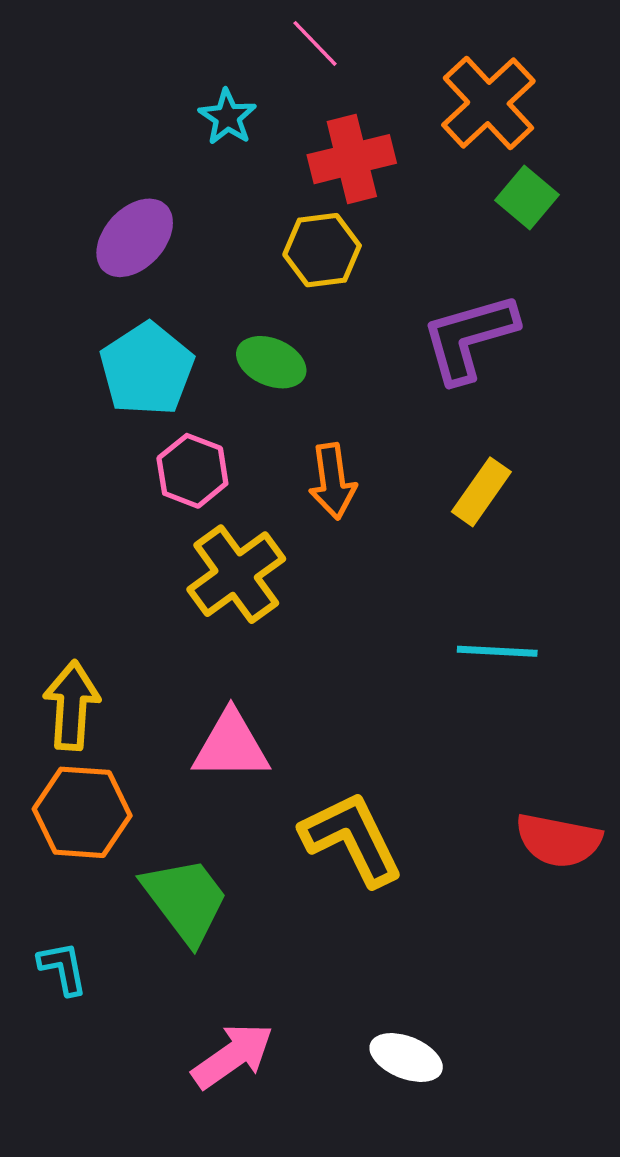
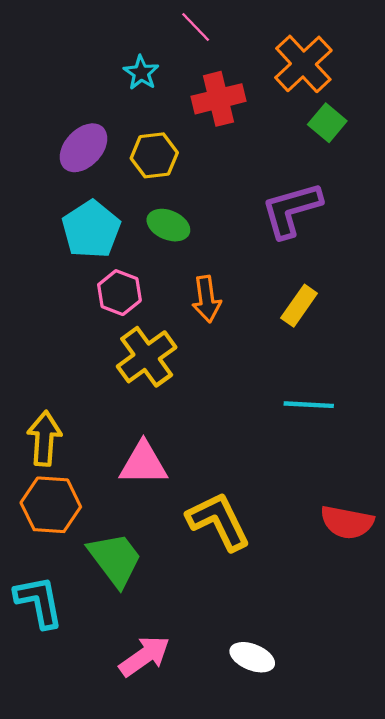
yellow hexagon: (322, 250) -> (154, 155), moved
cyan L-shape: (63, 968) -> (39, 602), size x1.6

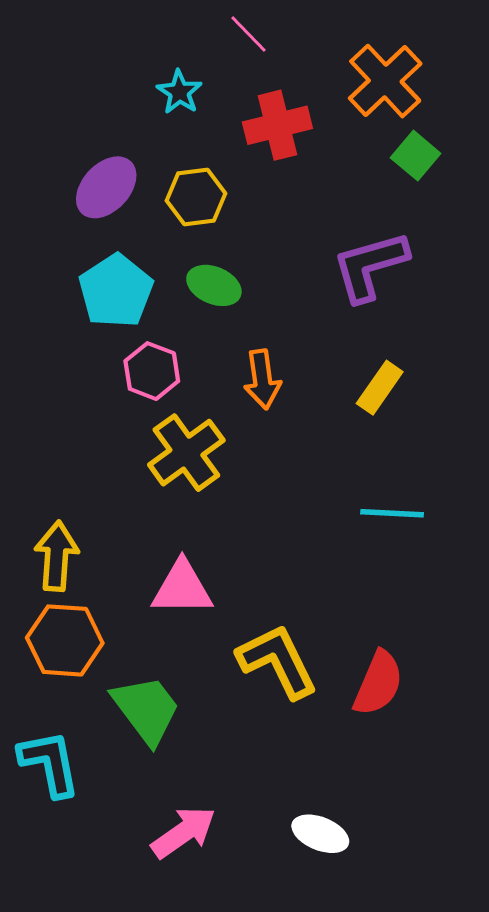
red semicircle: (347, 522) -> (378, 683), moved, turned -78

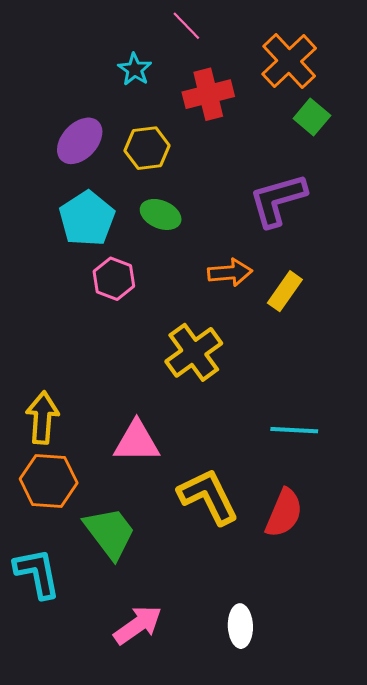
orange arrow: (262, 379) -> (230, 273), moved, turned -87
yellow cross: (186, 453) -> (194, 352), moved
cyan line: (392, 513) -> (294, 430), moved
white ellipse: (320, 834) -> (240, 626), turned 66

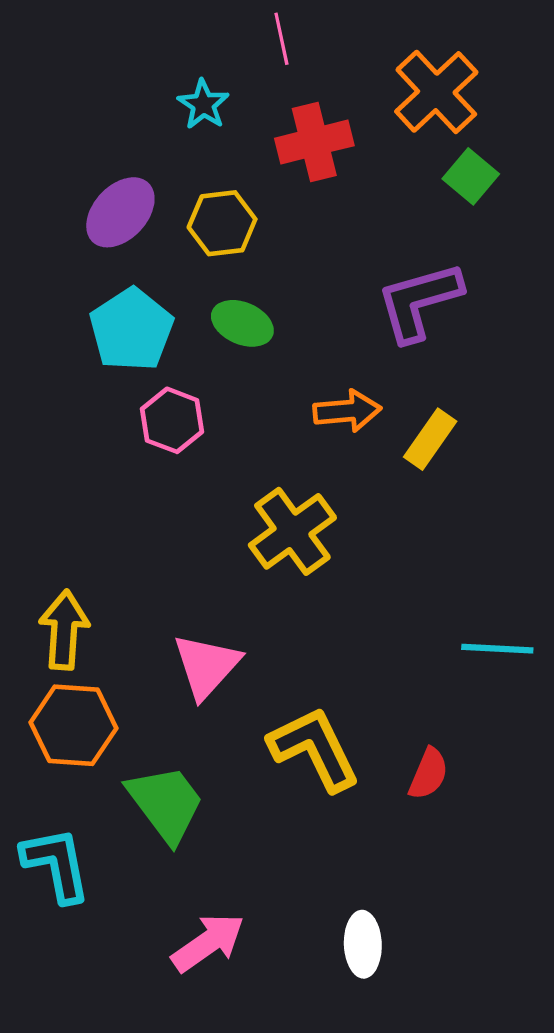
pink line: (186, 26) -> (281, 39), turned 32
cyan line: (294, 430) -> (497, 649), moved
pink triangle: (137, 442) -> (206, 666), turned -48
red semicircle: (284, 513) -> (428, 774), size x0.7

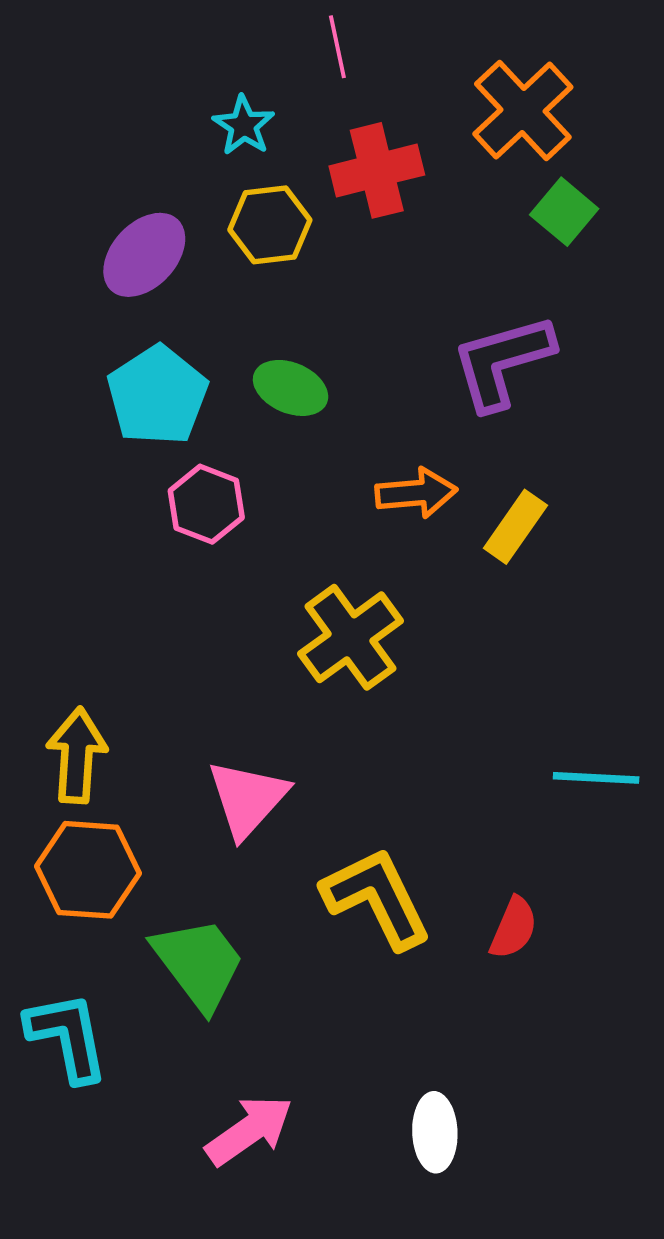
yellow hexagon: (222, 223) -> (270, 225), moved

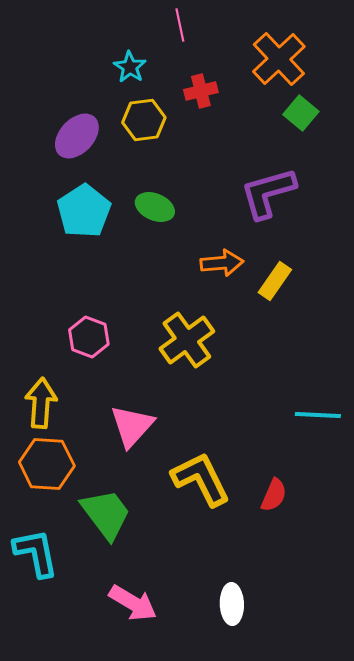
red cross: (377, 170) -> (201, 91), size x0.7
pink hexagon: (206, 504) -> (89, 337), moved
pink arrow: (249, 1130) -> (133, 603), turned 66

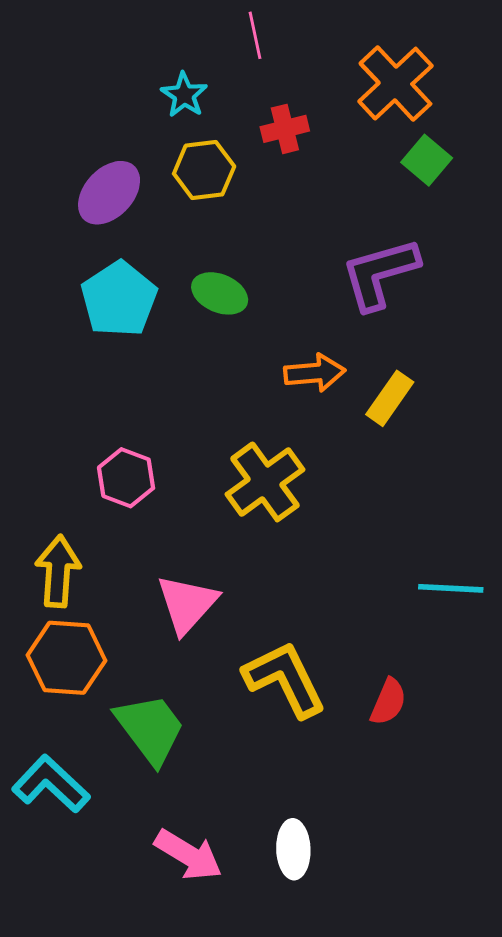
cyan L-shape: (36, 553) -> (51, 784), turned -36
white ellipse: (232, 604) -> (293, 849), moved

